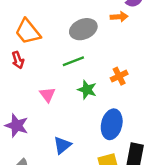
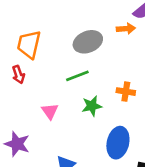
orange trapezoid: (28, 32) -> (29, 44), turned 52
orange cross: (119, 76) -> (126, 92), turned 35
green star: (87, 90) -> (92, 106), turned -30

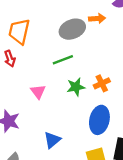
orange arrow: (126, 29) -> (97, 18), moved
orange cross: (126, 92) -> (102, 83), moved, turned -35

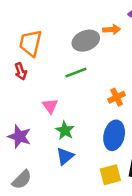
green star: (76, 87) -> (65, 130), moved, turned -30

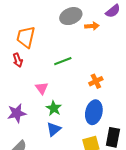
gray ellipse: (86, 41) -> (71, 16), moved
purple star: (19, 137) -> (17, 113), turned -30

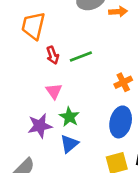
red arrow: (18, 60) -> (53, 55), moved
purple star: (17, 113) -> (40, 126), moved

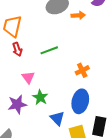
red arrow: (53, 55) -> (17, 49), moved
blue triangle: (69, 144) -> (57, 118), moved, turned -35

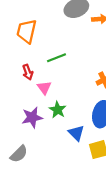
red arrow: (17, 49) -> (28, 72), moved
green line: (49, 50) -> (56, 58), moved

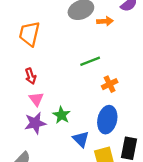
green line: (56, 58) -> (90, 61), moved
pink triangle: (44, 88) -> (36, 99), moved

